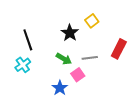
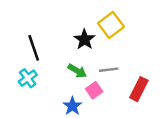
yellow square: (92, 21) -> (111, 25), size x1.5
red rectangle: (119, 49) -> (139, 89), moved

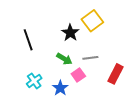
cyan cross: (28, 78) -> (34, 81), moved

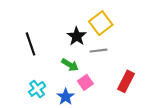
gray line: (90, 58) -> (99, 51), moved

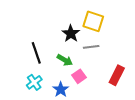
yellow square: (101, 23) -> (93, 21), turned -35
black line: (30, 44) -> (36, 53), moved

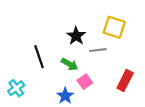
yellow square: (93, 21) -> (114, 27), moved
cyan cross: (34, 82) -> (16, 88), moved

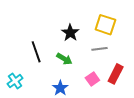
gray line: (98, 50) -> (99, 49), moved
pink square: (85, 82) -> (92, 79), moved

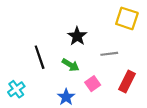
yellow square: (105, 25) -> (127, 18), moved
pink square: (92, 79) -> (93, 84), moved

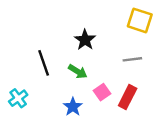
gray line: (109, 54) -> (132, 59), moved
red rectangle: (127, 81) -> (128, 97), moved

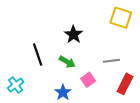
gray line: (132, 59) -> (111, 61), moved
red rectangle: (128, 97) -> (125, 84), moved

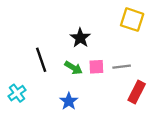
pink square: (88, 80) -> (96, 67), moved, turned 32

